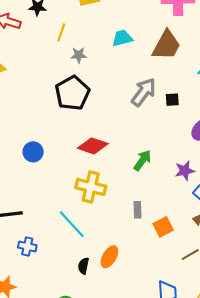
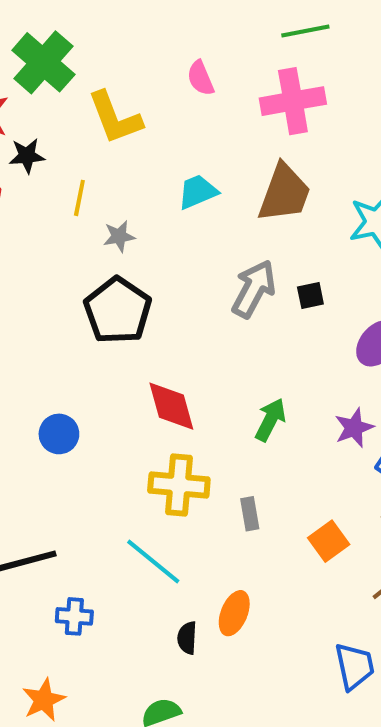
red diamond: (93, 146) -> (171, 406), turned 64
gray rectangle: (138, 210) -> (250, 514), moved

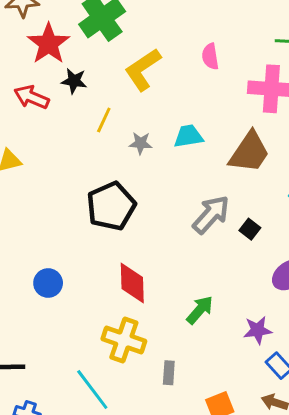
yellow L-shape: (115, 118) -> (143, 69), turned 63
gray star: (119, 236) -> (141, 143), moved
black square: (310, 295) -> (250, 229), turned 36

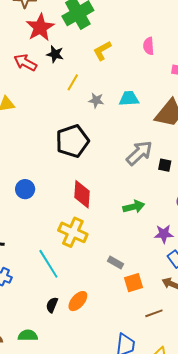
yellow L-shape: (143, 69) -> (102, 51), size x0.7
black square: (250, 229) -> (165, 165), turned -32
green arrow: (200, 310) -> (134, 207), moved, turned 30
gray rectangle: (169, 373) -> (116, 263), moved, turned -70

